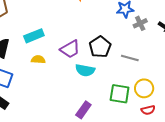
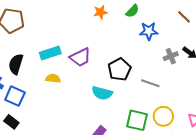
gray cross: (140, 23) -> (171, 56), moved
purple trapezoid: (70, 49) -> (80, 57), moved

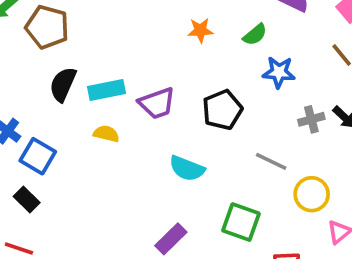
black semicircle: (16, 64) -> (63, 84), moved
black pentagon: (120, 69) -> (222, 110), moved
yellow circle: (163, 116) -> (312, 194), moved

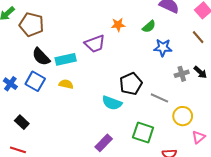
black semicircle: (63, 84) -> (41, 57), turned -66
purple trapezoid: (157, 103) -> (95, 44), moved
black pentagon: (222, 110) -> (131, 84), moved
blue square: (38, 156) -> (35, 81), moved

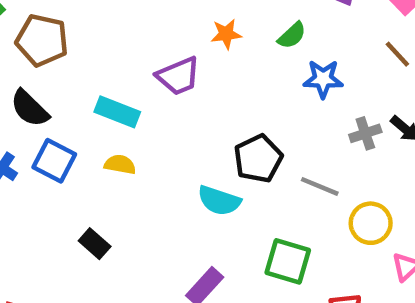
black semicircle: (41, 57) -> (30, 108), moved
cyan rectangle: (66, 59) -> (117, 112), turned 36
black rectangle: (22, 122) -> (95, 244), moved

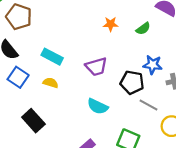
purple trapezoid: (178, 76) -> (96, 67), moved
blue star: (323, 79) -> (153, 65), moved
black pentagon: (258, 159) -> (132, 82), moved, turned 30
black rectangle: (95, 244) -> (33, 121), size x1.5

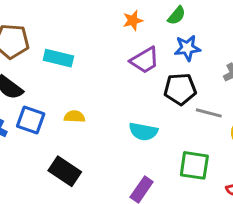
cyan rectangle: (52, 57) -> (58, 58), moved
blue star: (153, 65) -> (187, 48), moved
purple trapezoid: (96, 67) -> (145, 60), moved

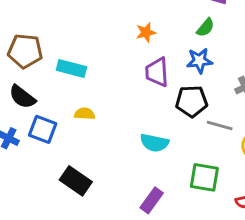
green semicircle: (177, 15) -> (205, 28), moved
purple trapezoid: (145, 60) -> (157, 72), turned 116
yellow semicircle: (74, 116) -> (85, 114), moved

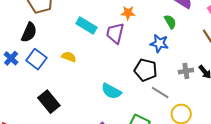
green semicircle: (205, 28) -> (170, 22), turned -88
cyan rectangle: (71, 68) -> (87, 25), moved
purple trapezoid: (157, 72) -> (115, 33), moved
black semicircle: (22, 97) -> (29, 32), turned -120

